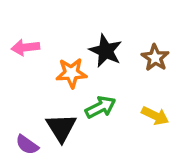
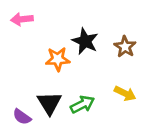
pink arrow: (25, 47) -> (22, 19), moved
green arrow: (100, 107) -> (82, 104), moved

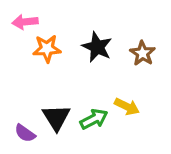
orange star: (58, 59) -> (47, 49), moved
yellow arrow: (125, 93) -> (127, 107), moved

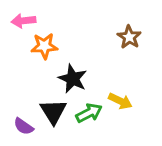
black star: (97, 47) -> (73, 79), moved
brown star: (143, 53) -> (129, 37), moved

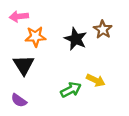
black star: (73, 79) -> (76, 39), moved
black triangle: (53, 111) -> (24, 65), moved

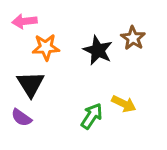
green arrow: (71, 90) -> (92, 116), turned -30
purple semicircle: (19, 100) -> (21, 118), moved

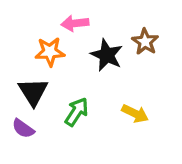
pink arrow: (24, 21) -> (75, 23), moved
green arrow: (92, 116) -> (77, 112), moved

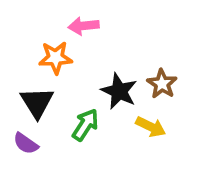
brown star: (145, 42) -> (162, 84), moved
black star: (107, 55) -> (119, 91), moved

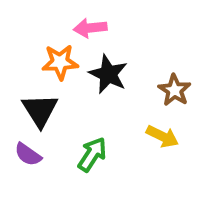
black star: (119, 91) -> (108, 74), moved
green arrow: (85, 125) -> (92, 154), moved

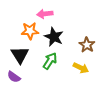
green arrow: (92, 154) -> (50, 61), moved

